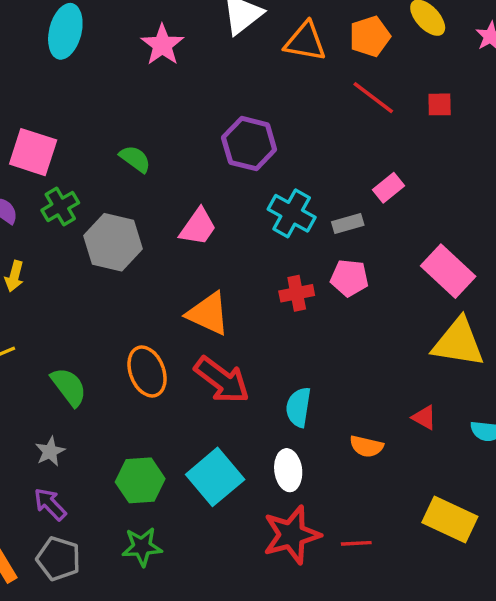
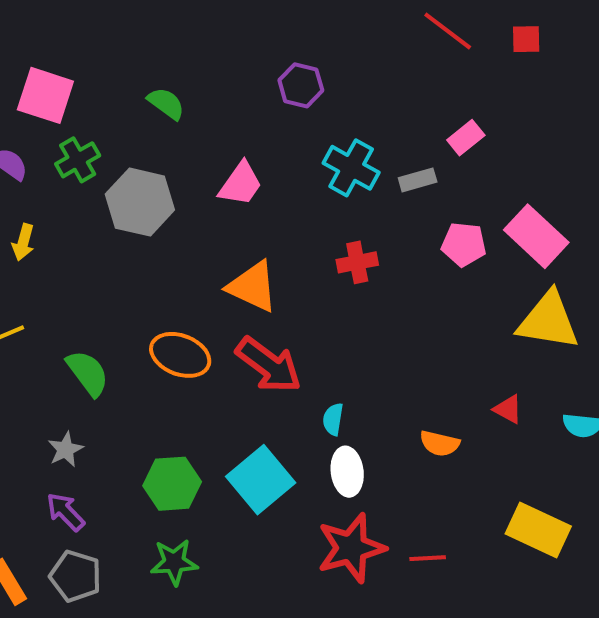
purple hexagon: (249, 144) -> (301, 85), size x0.7
pink pentagon: (349, 278) -> (464, 244), moved
orange ellipse: (147, 372) -> (180, 355), turned -48
cyan semicircle: (298, 407) -> (333, 419), moved, size x0.7

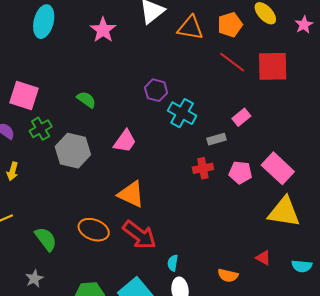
red square: (526, 39) -> (273, 66), size x2.0
cyan cross: (351, 168) -> (182, 113), moved
red cross: (357, 262) -> (203, 168), moved

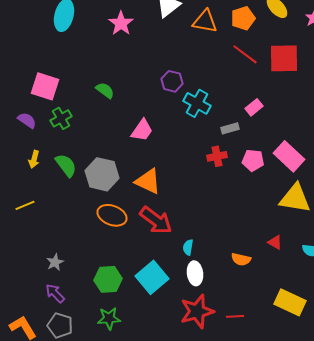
gray hexagon: (73, 151) -> (102, 174), moved
green semicircle: (46, 239) -> (66, 165), moved

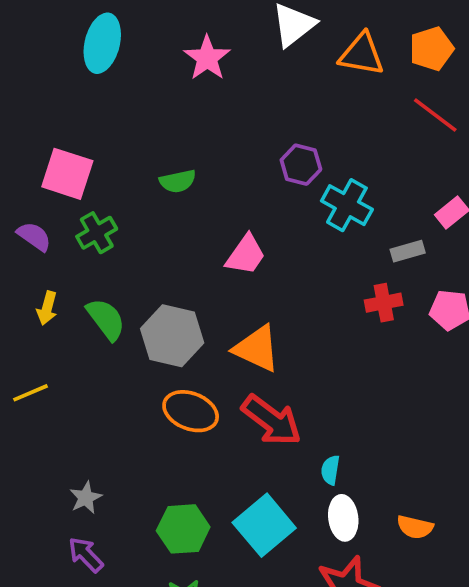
green semicircle: (105, 90) -> (178, 181), turned 132
orange semicircle: (241, 259) -> (415, 527), moved

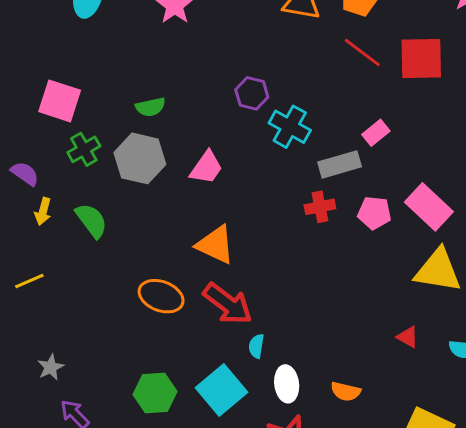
purple semicircle: (34, 236) -> (25, 174), moved
gray rectangle: (408, 251) -> (340, 164), size x1.5
gray hexagon: (172, 336) -> (140, 158), moved
cyan semicircle: (330, 470) -> (256, 346), moved
gray star: (86, 498) -> (51, 367), moved

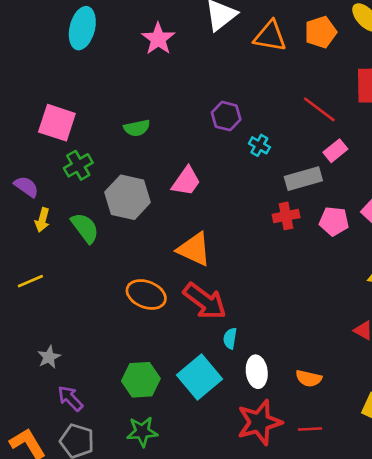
red line: (362, 53) -> (319, 109), moved
cyan cross: (290, 127) -> (259, 145), size x0.6
gray hexagon: (140, 158) -> (128, 197), moved

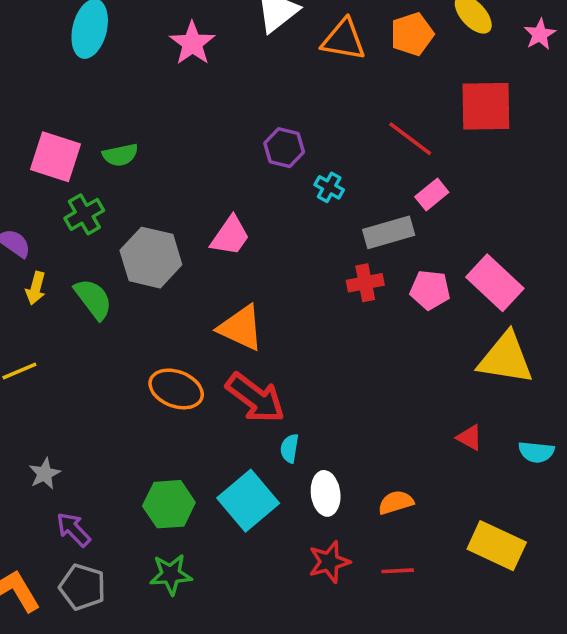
green semicircle: (137, 128) -> (120, 155), moved
orange semicircle: (309, 378) -> (396, 502), turned 150
red star: (259, 422) -> (329, 562), size x0.7

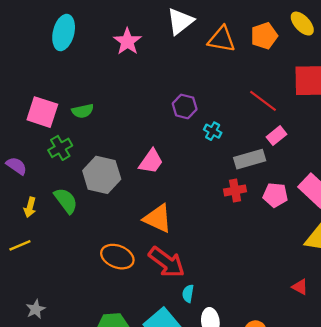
yellow arrow: (36, 288) -> (30, 207), moved

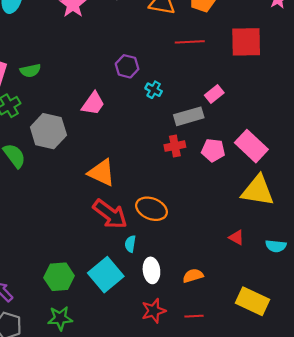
red line: (263, 101) -> (190, 42), moved, turned -40
pink trapezoid: (151, 161) -> (93, 104), moved
orange ellipse: (117, 257) -> (151, 209), moved

